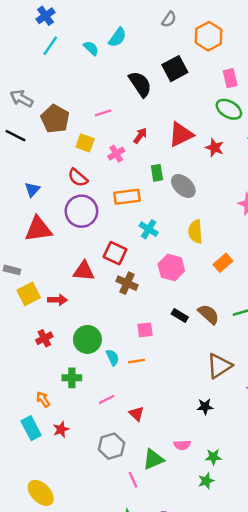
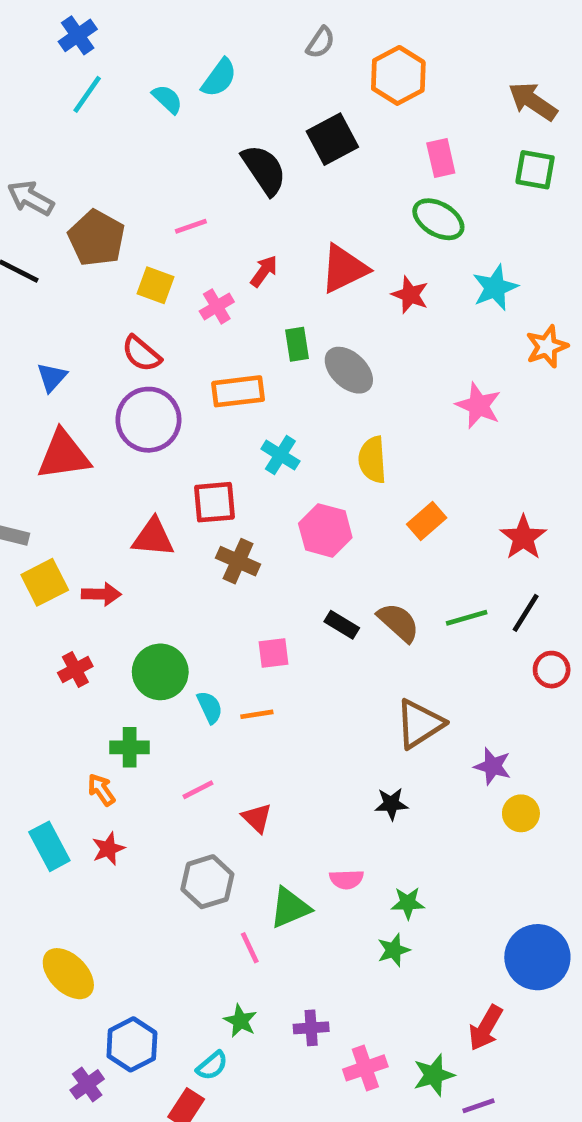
red square: (115, 253) -> (214, 502), turned -30
orange arrow: (43, 399) -> (101, 790), moved

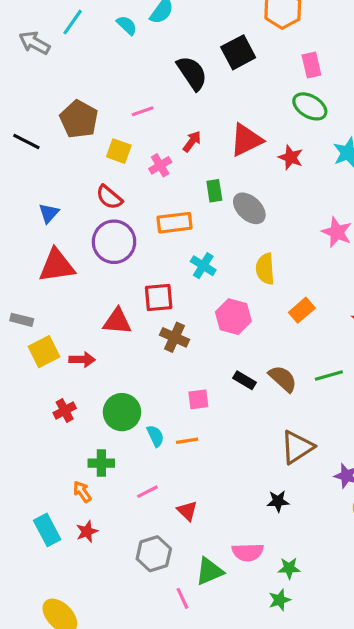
gray arrow: (31, 198) -> (34, 43), moved
pink semicircle: (346, 879) -> (248, 552), size x1.4

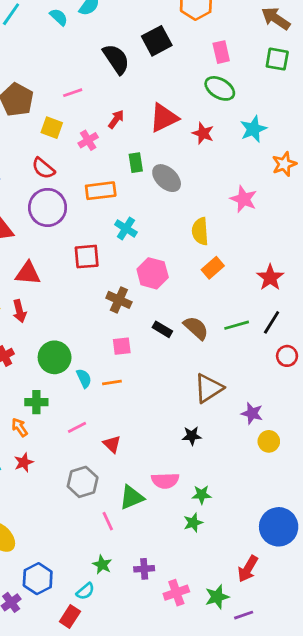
yellow semicircle: (265, 269) -> (200, 231), moved
red triangle: (117, 321) -> (28, 273), moved
brown cross: (175, 337) -> (119, 300), moved
red arrow: (82, 360) -> (20, 311), turned 75

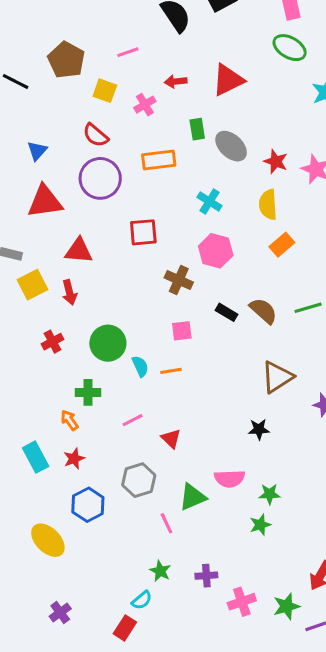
red arrow: (116, 119) -> (176, 81), turned -132
red star: (203, 133) -> (276, 161), moved
cyan cross: (126, 228) -> (210, 202), moved
blue hexagon: (38, 579) -> (88, 505), moved

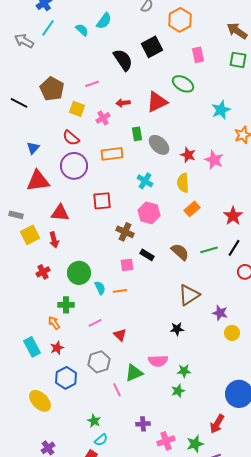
green ellipse: (290, 48) -> (183, 84), moved
black rectangle: (226, 312) -> (147, 255), moved
green star: (160, 571) -> (94, 421), moved

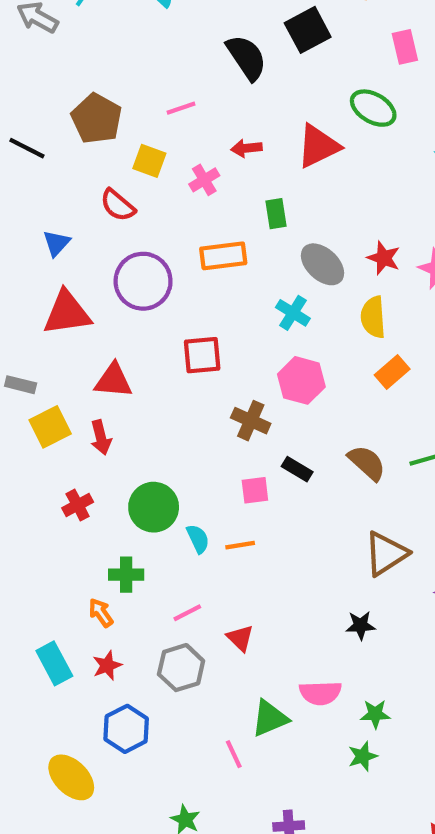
red semicircle: (71, 138) -> (118, 205), moved
gray ellipse: (159, 145) -> (322, 264), moved
gray hexagon: (99, 362) -> (181, 668), moved

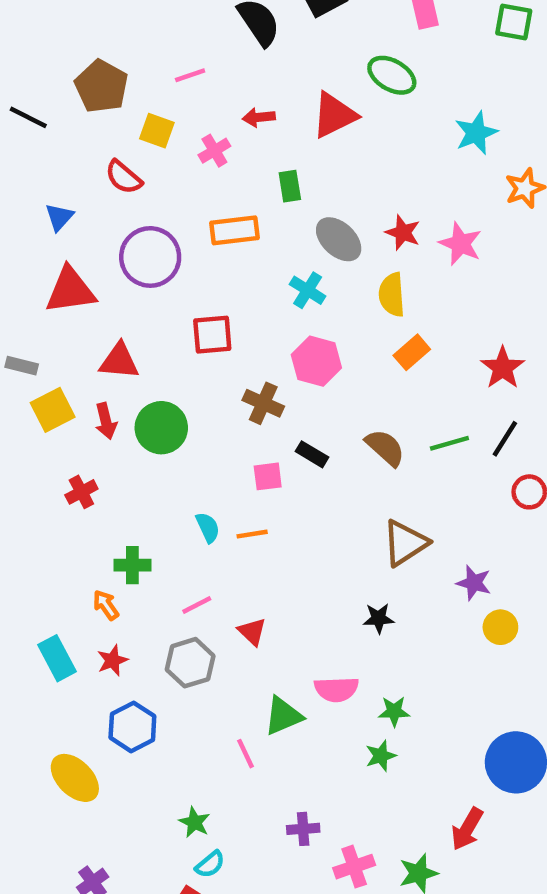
green circle: (154, 507) -> (161, 428), moved

